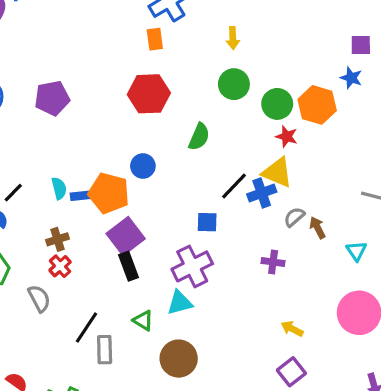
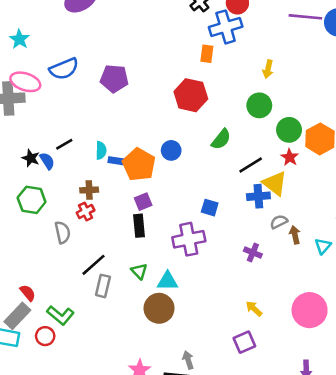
black line: (234, 186) -> (251, 165), moved
purple square: (126, 236) -> (143, 202), size x0.6
cyan triangle: (356, 251) -> (323, 246), moved
cyan triangle: (180, 303) -> (167, 281), moved

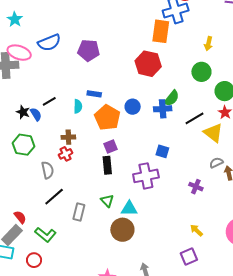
orange rectangle: (207, 54) -> (161, 31), size x1.6
blue rectangle: (117, 161) -> (94, 94), moved
blue cross: (258, 196) -> (163, 109), moved
black line: (93, 265) -> (54, 197), moved
red circle: (45, 336) -> (34, 260), moved

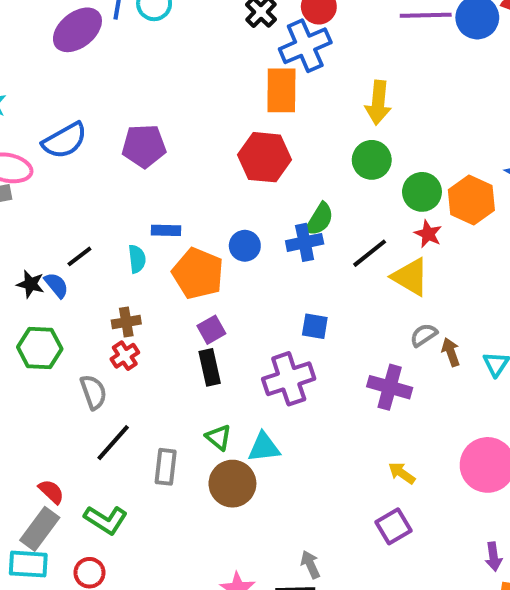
yellow arrow: (208, 44) -> (378, 103), size x1.5
purple cross: (196, 187) -> (390, 387), size x1.5
brown circle: (122, 230) -> (232, 484), moved

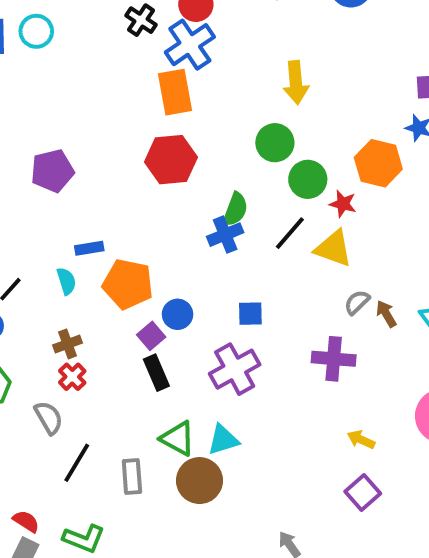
yellow arrow: (378, 103) -> (296, 83), moved
green circle: (422, 192) -> (308, 179), moved
blue circle: (245, 246) -> (178, 314), moved
green triangle: (219, 437) -> (178, 438), size x1.4

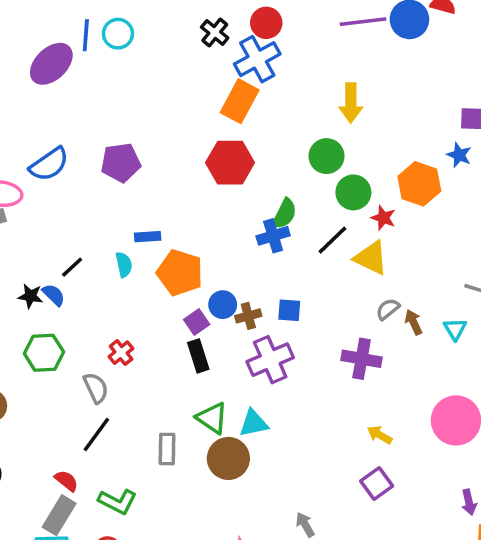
orange rectangle: (175, 92) -> (240, 101), turned 33
brown cross: (68, 344) -> (248, 316), moved
black line: (77, 463) -> (96, 434), moved

